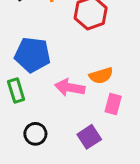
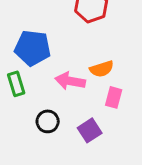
black circle: (35, 134) -> (48, 121), moved

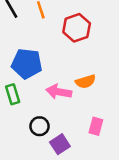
pink rectangle: (114, 97) -> (96, 126), moved
purple square: (90, 130) -> (60, 144), moved

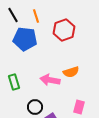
blue pentagon: (27, 64) -> (25, 39), moved

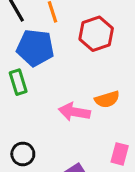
green rectangle: (14, 82) -> (18, 82), moved
black circle: (35, 107) -> (23, 154), moved

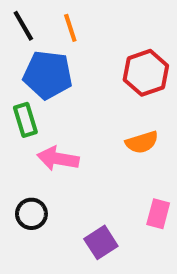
red hexagon: (96, 34) -> (146, 73), moved
pink arrow: (74, 112) -> (58, 159), moved

